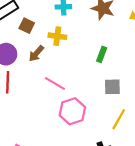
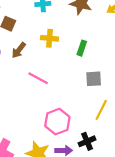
yellow cross: (57, 36) -> (50, 38), moved
pink hexagon: (72, 111) -> (57, 122), moved

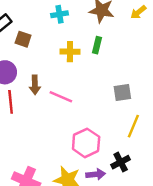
green rectangle: (82, 48) -> (97, 45), moved
brown arrow: (19, 50) -> (35, 85), moved, turned -35

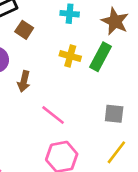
green rectangle: (97, 45) -> (101, 57), size x1.5
pink line: (61, 97) -> (53, 115), moved

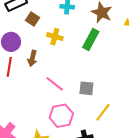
yellow cross: (70, 56) -> (55, 37), moved
gray square: (114, 114) -> (86, 88), moved

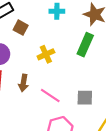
yellow cross: (55, 37) -> (46, 54), moved, turned -35
brown arrow: (32, 58) -> (23, 83), moved

